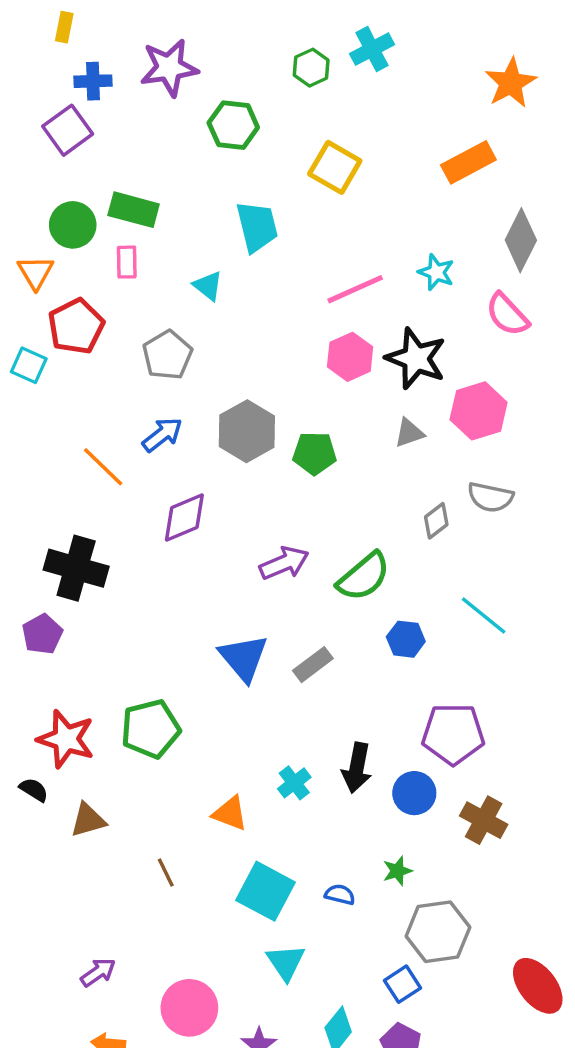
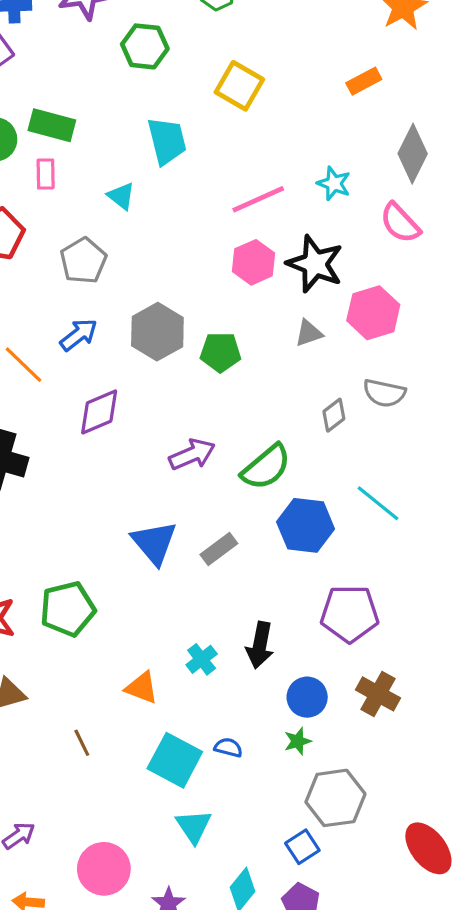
orange rectangle: (468, 162) -> (364, 81), size x0.7
blue hexagon: (406, 639) -> (306, 525), size x1.6
blue circle: (414, 793) -> (307, 697), moved
blue semicircle: (340, 895) -> (228, 748), moved

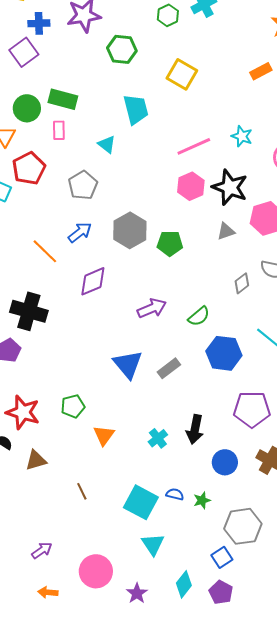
green semicircle: (266, 467) -> (199, 316), size x0.7
green pentagon: (68, 609) -> (73, 406), size x0.7
orange triangle: (142, 688) -> (104, 435), moved, turned 45
green star: (298, 741) -> (202, 500), moved

